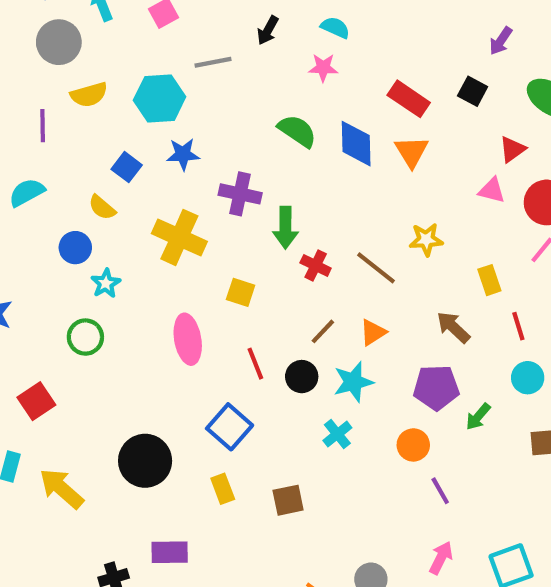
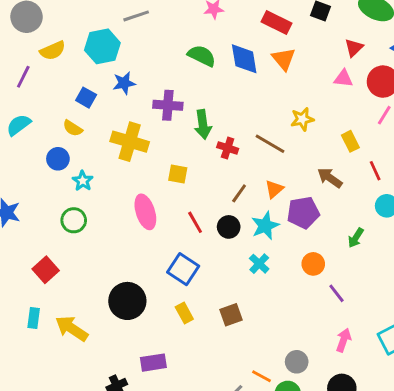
purple line: (43, 126) -> (23, 77), turned 35
purple pentagon: (436, 388) -> (303, 213), moved

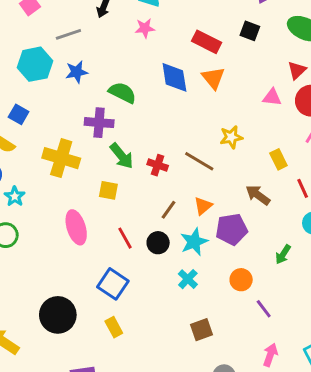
red triangle: (354, 48) -> (297, 70), moved
green semicircle: (202, 56) -> (122, 93), moved
blue star: (124, 83) -> (77, 72), moved
green arrow: (203, 124) -> (122, 156), moved, turned -32
brown square: (231, 315) -> (202, 330), moved

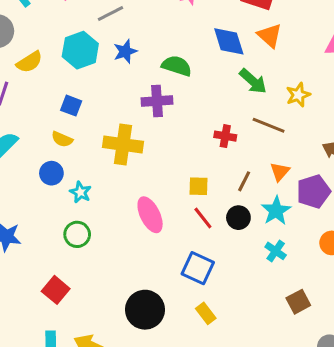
green arrow: (122, 156) -> (253, 81), moved
yellow square: (108, 190) -> (198, 186), moved

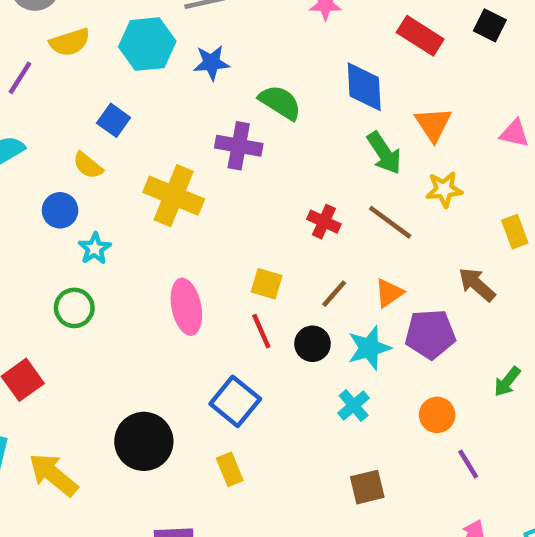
orange triangle: (270, 36) -> (433, 124), moved

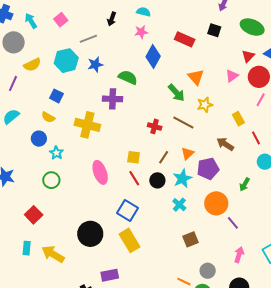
blue diamond: (364, 87) -> (153, 57), moved, turned 40
pink triangle: (514, 133) -> (232, 76), turned -40
orange circle: (437, 415) -> (216, 203), size x1.5
yellow rectangle: (230, 469) -> (130, 240), size x1.6

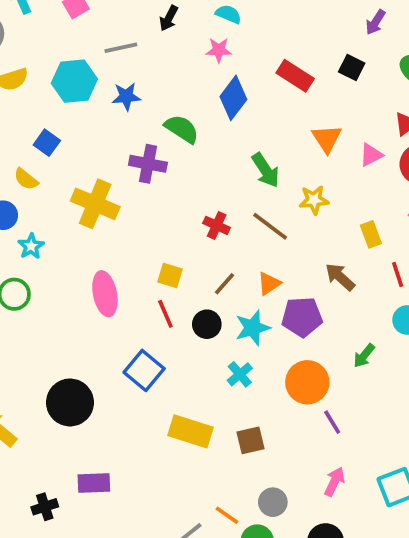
orange triangle: (196, 77) -> (327, 139), moved
yellow rectangle: (130, 240) -> (191, 431), moved, turned -50

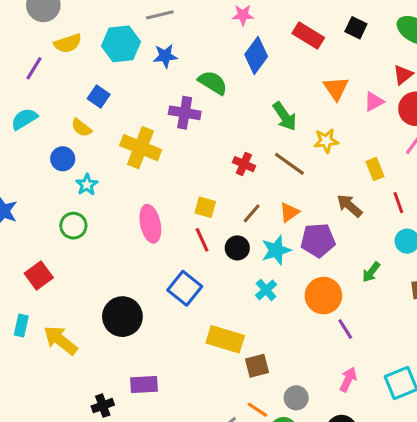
brown square: (251, 440) -> (257, 366), moved

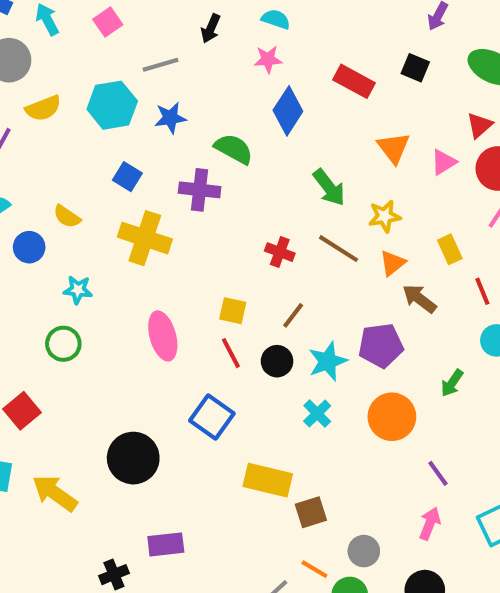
blue square: (99, 96) -> (127, 177), moved
blue circle: (63, 159) -> (29, 247), moved
cyan star: (87, 185) -> (78, 290), turned -30
orange triangle: (289, 212) -> (393, 263), moved
purple line: (345, 329) -> (438, 473), moved

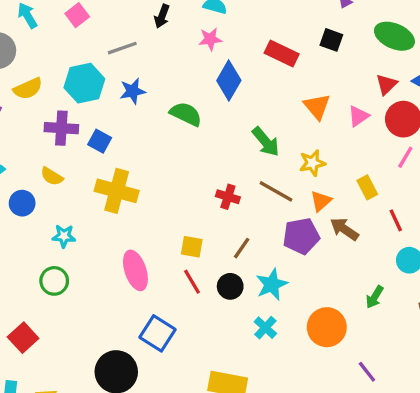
purple cross: (200, 190) -> (61, 128), moved
purple pentagon: (381, 345) -> (301, 236), moved
blue square: (212, 417) -> (157, 333), moved

